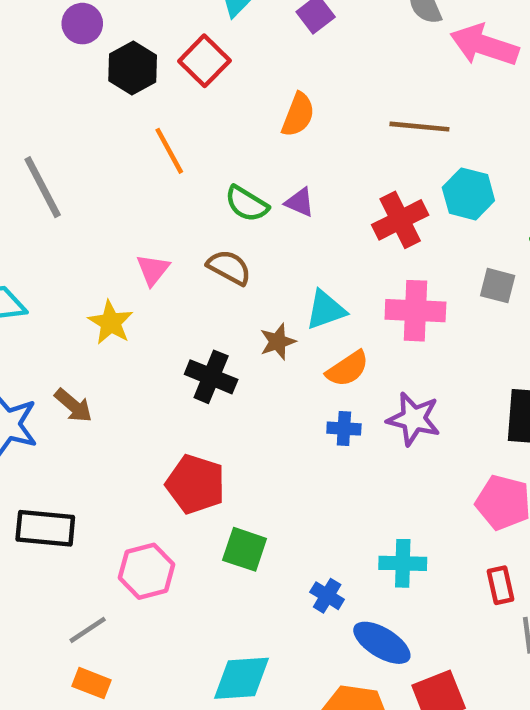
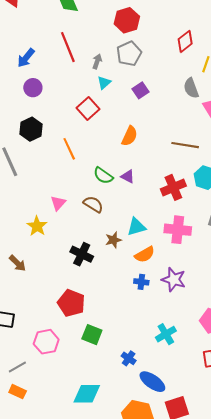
black hexagon: (133, 68) -> (31, 129), moved
cyan cross: (403, 563) -> (166, 334), moved, turned -36

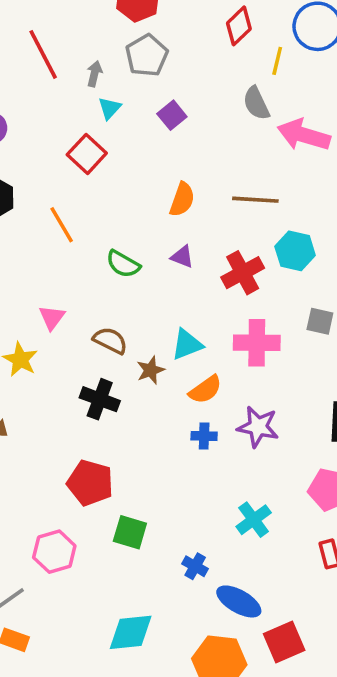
orange semicircle: (130, 136) -> (182, 199), moved
purple triangle: (128, 176) -> (182, 257), moved
brown semicircle: (93, 204) -> (110, 340), moved

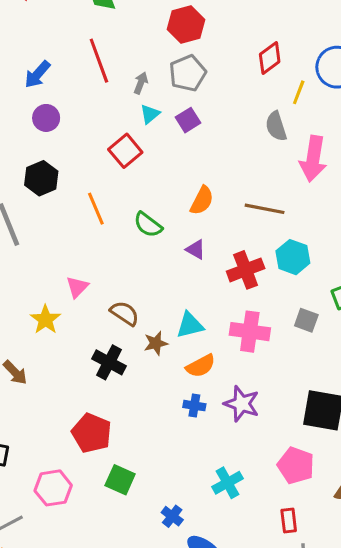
purple square: (172, 115) -> (188, 120), moved
pink arrow: (304, 135) -> (313, 159), turned -105
green semicircle: (123, 264) -> (148, 225), moved

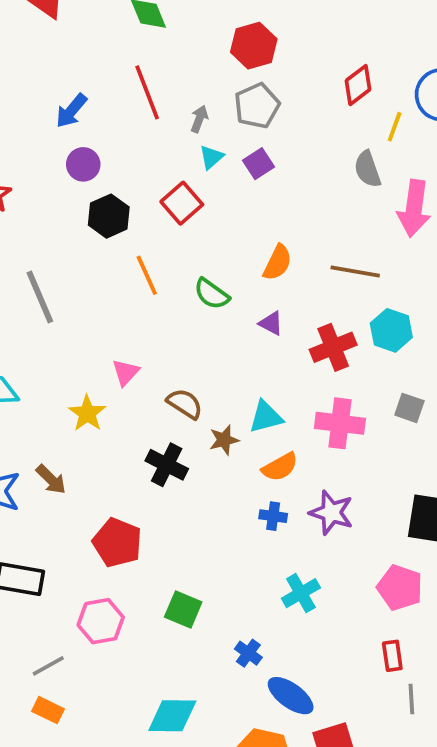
black hexagon: (41, 178) -> (109, 216), moved
red pentagon: (92, 433) -> (117, 543), moved
cyan cross: (227, 483) -> (301, 593), moved

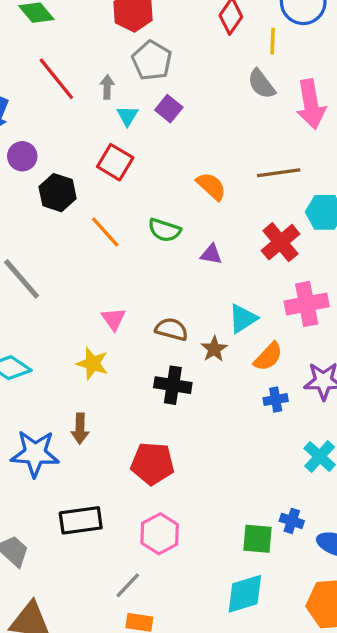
orange semicircle: (278, 263) -> (211, 186), turned -56
purple triangle: (271, 323) -> (211, 254), moved
brown arrow: (51, 479) -> (80, 429), turned 64
green square: (183, 609) -> (257, 539), moved

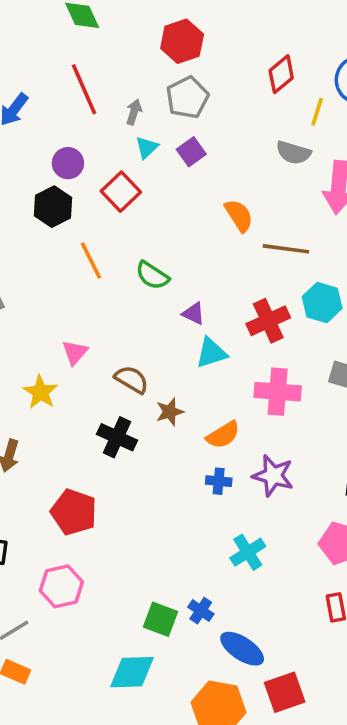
gray semicircle: (261, 84) -> (293, 153), turned -52
purple circle: (22, 156) -> (68, 163), moved
orange semicircle: (211, 186) -> (239, 216), moved
cyan triangle: (243, 319) -> (211, 353), moved

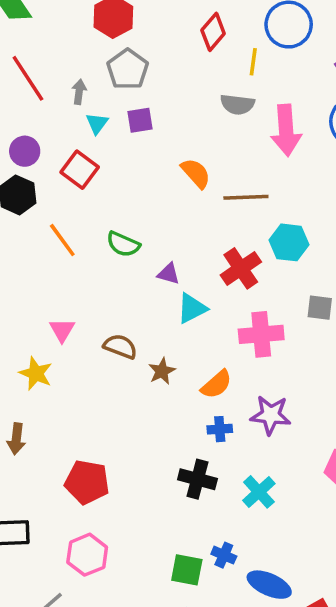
purple square: (191, 152) -> (140, 120), turned 36
black cross: (117, 437) -> (197, 479), moved

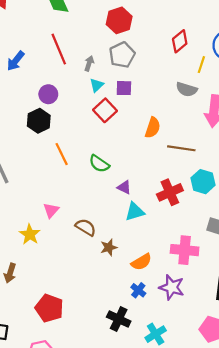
red square: (80, 170) -> (105, 110), moved
orange semicircle: (196, 173) -> (153, 128), turned 50
pink cross: (261, 334) -> (185, 250), moved
blue cross: (220, 429) -> (138, 290), turned 32

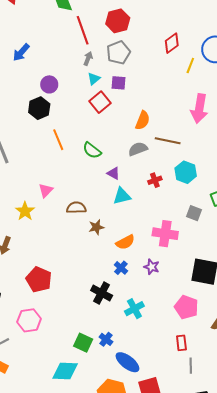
red line: (59, 49) -> (83, 30), moved
gray semicircle: (187, 89) -> (138, 149), moved, turned 138
red cross: (170, 192) -> (155, 180), size x0.6
brown semicircle: (86, 227) -> (76, 208), turned -36
purple star: (172, 287) -> (152, 267), size x0.7

